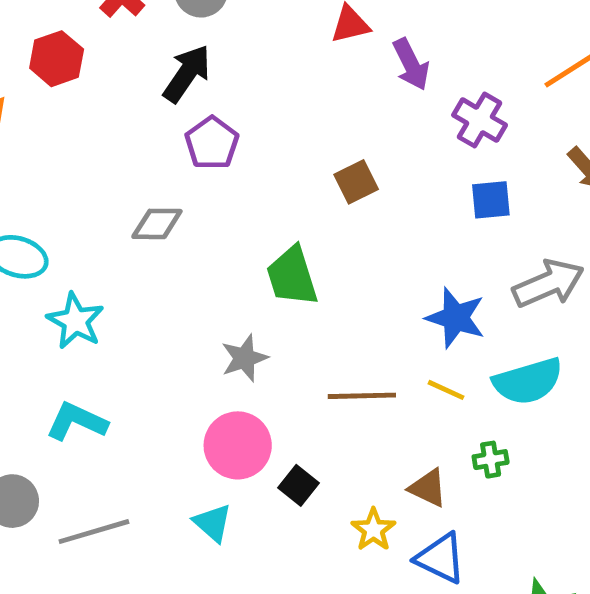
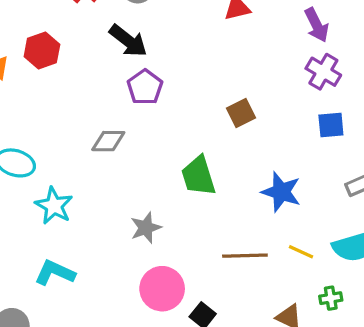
red hexagon: (57, 59) -> (42, 51), moved
purple arrow: (411, 64) -> (317, 25), moved
black arrow: (187, 74) -> (128, 41), turned 93
blue star: (456, 318) -> (281, 192), moved
gray star: (244, 358) -> (146, 228), moved

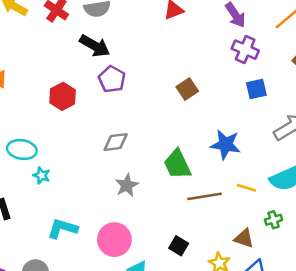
red hexagon: (42, 51) -> (63, 96), moved
gray diamond: (108, 141) -> (116, 142), moved
green trapezoid: (198, 176) -> (177, 164), moved
cyan star: (54, 206) -> (42, 175), moved, size x0.6
pink circle: (162, 289) -> (114, 240), moved

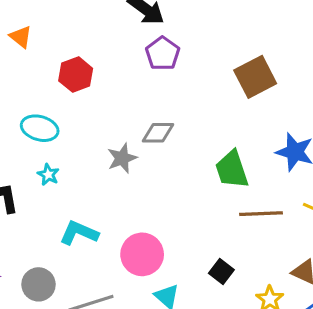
brown square: (187, 89) -> (255, 77), size x1.5
red hexagon: (63, 96) -> (76, 75), moved
cyan star: (42, 175) -> (48, 175), moved
gray star: (127, 185) -> (122, 158), moved

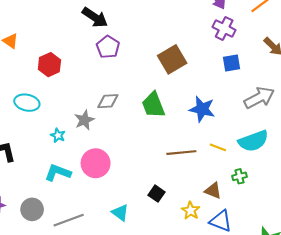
green trapezoid: (232, 170) -> (153, 105), moved
cyan star: (48, 175) -> (58, 135), moved
pink circle: (142, 254) -> (96, 163), moved

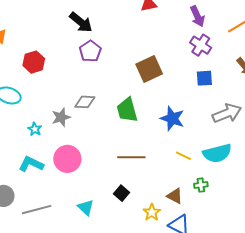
brown line: (181, 153) -> (131, 157), moved

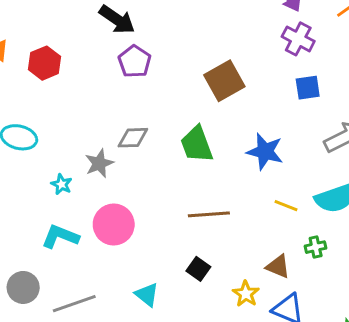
red hexagon: (34, 62) -> (45, 63), moved

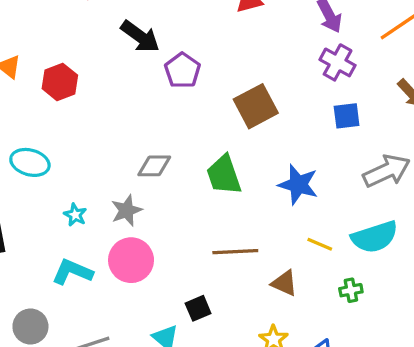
purple pentagon: (135, 61) -> (182, 70), moved
gray star: (99, 163) -> (127, 210), moved
brown triangle: (278, 266) -> (284, 283), moved
black square: (198, 269) -> (198, 308), moved, turned 30

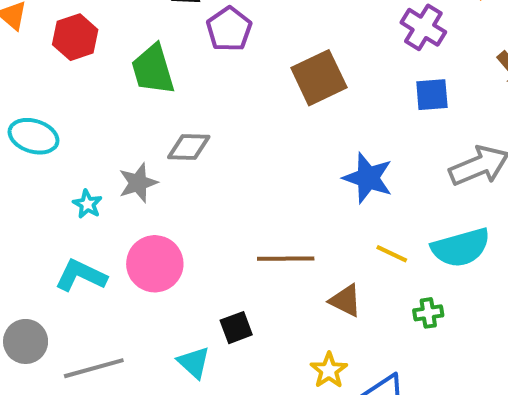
green trapezoid: (224, 175) -> (153, 69), moved
gray star: (127, 210) -> (138, 183), moved

